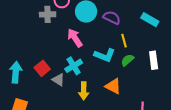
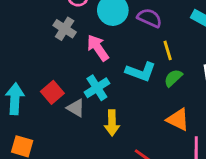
gray cross: (48, 14) -> (65, 29), moved, turned 35
orange triangle: (113, 86) -> (178, 120), moved

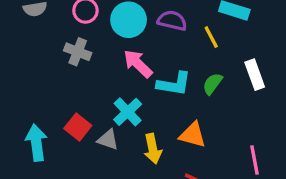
pink arrow: (98, 48) -> (138, 64), moved
yellow line: (168, 50) -> (211, 37), moved
orange triangle: (178, 120) -> (193, 135), moved

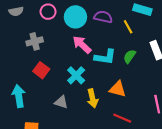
gray cross: (78, 52) -> (35, 41), moved, turned -35
red square: (78, 127) -> (41, 70), moved
gray triangle: (108, 140) -> (61, 102), moved

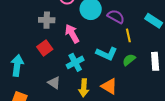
yellow line: (128, 27) -> (128, 35), moved
pink arrow: (82, 45) -> (72, 34), moved

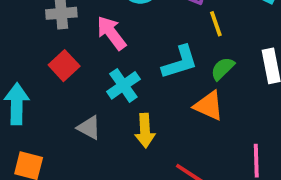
cyan L-shape: (107, 54) -> (180, 62), turned -35
orange triangle: (109, 86) -> (209, 106), moved

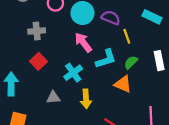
pink arrow: (111, 33) -> (83, 42), moved
gray triangle: (89, 128) -> (53, 97), turned -32

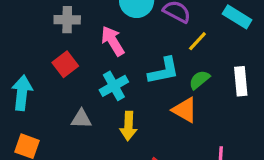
yellow line: (127, 36) -> (197, 41), turned 56
pink arrow: (83, 42) -> (113, 41), moved

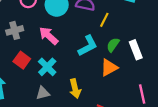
white rectangle: (241, 81) -> (136, 50), moved
cyan cross: (114, 86) -> (47, 67), moved
orange triangle: (185, 110) -> (109, 68), turned -42

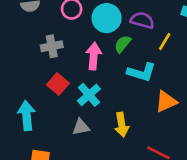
pink arrow: (49, 36) -> (94, 56), turned 48
green semicircle: (113, 45) -> (123, 44), moved
cyan L-shape: (88, 46) -> (142, 72), turned 40

